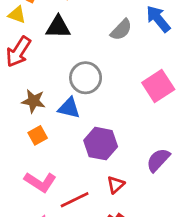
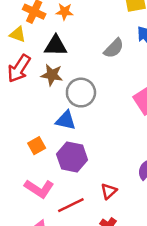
brown star: (33, 101) -> (52, 75), moved
purple hexagon: (101, 144) -> (72, 157), moved

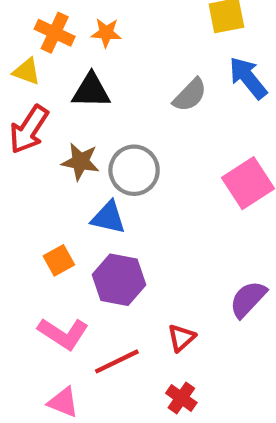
brown star: (52, 75) -> (80, 162), moved

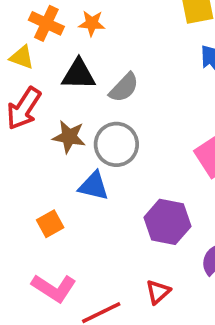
gray semicircle: (190, 95) -> (124, 88), moved
purple hexagon: (119, 280) -> (167, 222), moved

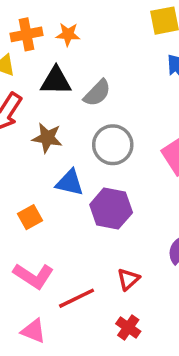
orange cross: (46, 23) -> (27, 34), turned -36
gray circle: (116, 144) -> (113, 145), moved
purple hexagon: (167, 222) -> (111, 209), moved

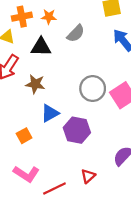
gray semicircle: (97, 93) -> (76, 33), moved
gray circle: (113, 145) -> (93, 89), moved
blue triangle: (70, 183) -> (50, 113), turned -42

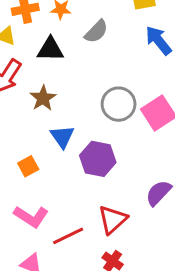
brown star: (35, 84) -> (43, 98), turned 30
blue triangle: (50, 113) -> (62, 137), turned -36
red triangle: (88, 176) -> (113, 220), size x1.5

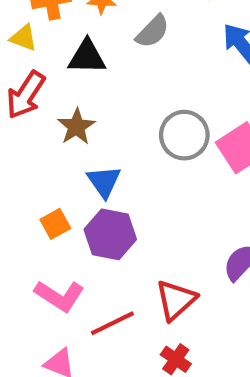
purple hexagon: (98, 159) -> (110, 234), moved

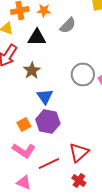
orange square: (55, 224) -> (24, 124), moved

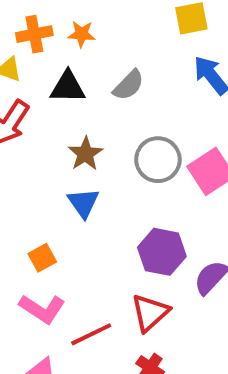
gray semicircle: (68, 25) -> (129, 85), moved
brown star: (32, 70) -> (85, 154), moved
purple hexagon: (48, 121) -> (162, 252), moved

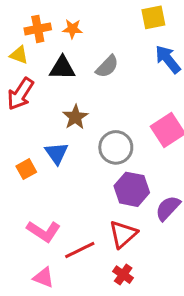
gray circle: (158, 160) -> (116, 147), moved
blue triangle: (83, 203) -> (57, 153), moved
orange square: (42, 258) -> (26, 169), moved

